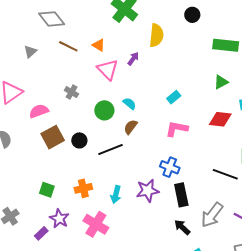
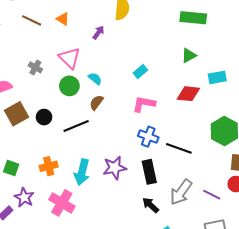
pink triangle: (108, 69) -> (70, 58), moved
blue cross: (170, 167) -> (148, 137), moved
black line: (225, 174) -> (179, 148), moved
cyan arrow: (116, 195) -> (82, 172), size x1.4

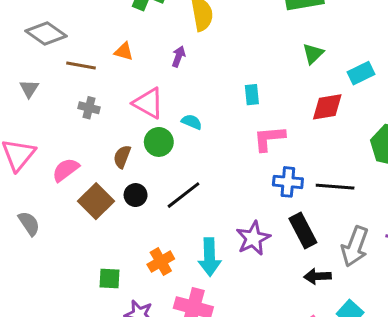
gray cross: (35, 67) -> (89, 108), moved
cyan rectangle: (140, 71) -> (252, 95), turned -40
brown semicircle: (96, 103) -> (122, 157), moved
black arrow: (151, 205) -> (317, 276), turned -30

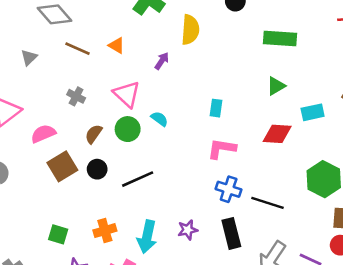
gray cross: (89, 108) -> (76, 96), moved
purple star: (253, 238) -> (188, 230), size x0.7

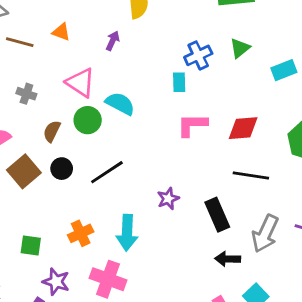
cyan semicircle: (160, 119) -> (120, 104), size x1.5
red diamond: (277, 134) -> (243, 128), moved
blue cross: (229, 189) -> (198, 55), moved, turned -35
purple star: (188, 230) -> (168, 199), moved

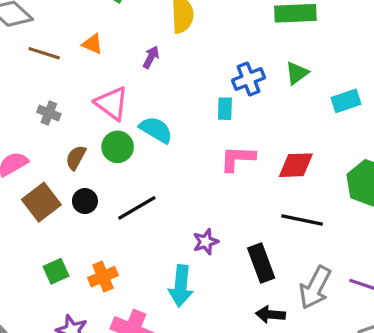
cyan arrow: (127, 233) -> (181, 286), moved
green square: (31, 246) -> (56, 271), moved, turned -35

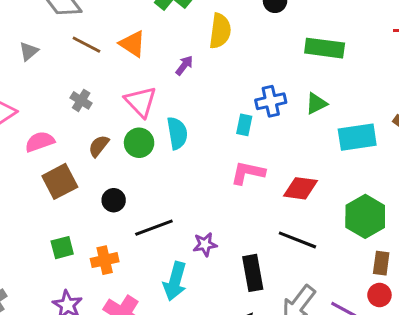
orange triangle: (92, 44) -> (132, 44), size x1.4
cyan rectangle: (346, 101) -> (357, 137), size x1.4
cyan semicircle: (156, 130) -> (177, 133), turned 40
black circle: (85, 201) -> (114, 200), moved
black line: (137, 208) -> (154, 228), moved

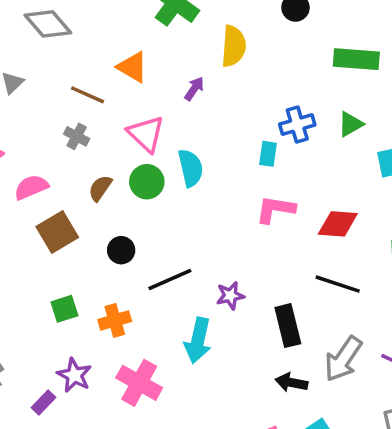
brown line: (86, 45) -> (87, 95), moved

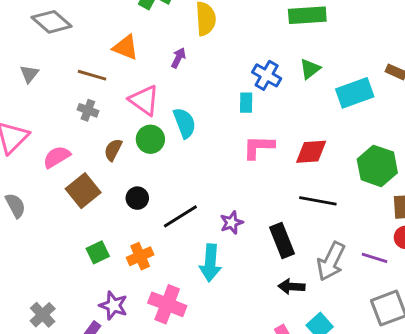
blue cross: (297, 125) -> (267, 75), turned -36

